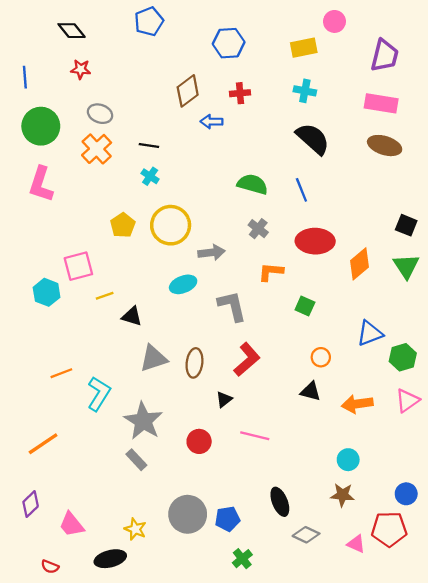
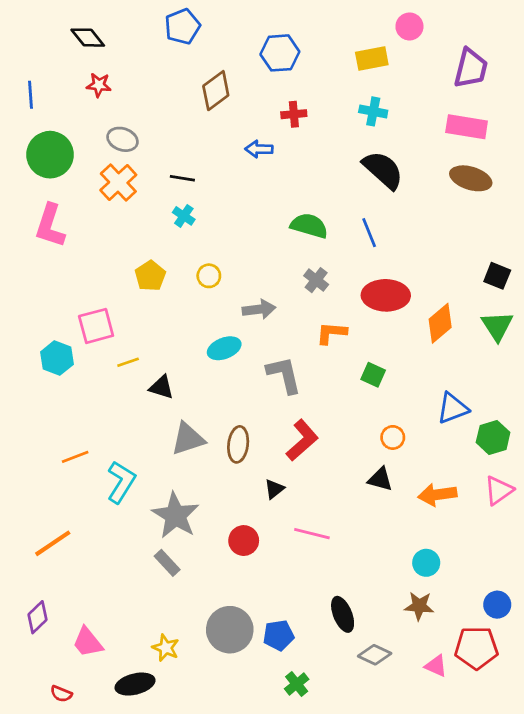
brown diamond: (188, 91) -> (216, 91), moved
yellow circle: (171, 225) -> (209, 276), size x0.5

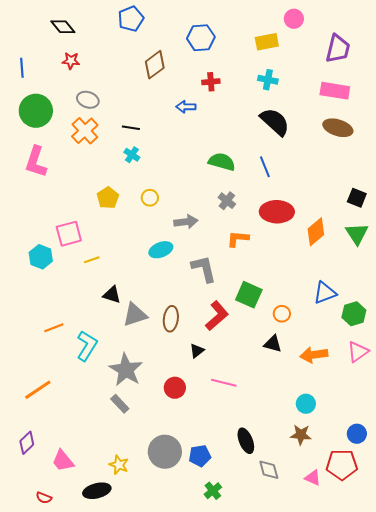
green square: (373, 375) -> (249, 295), moved, size x1.5
black triangle: (161, 387) -> (112, 295), moved
gray diamond: (375, 655) -> (269, 470), turned 50

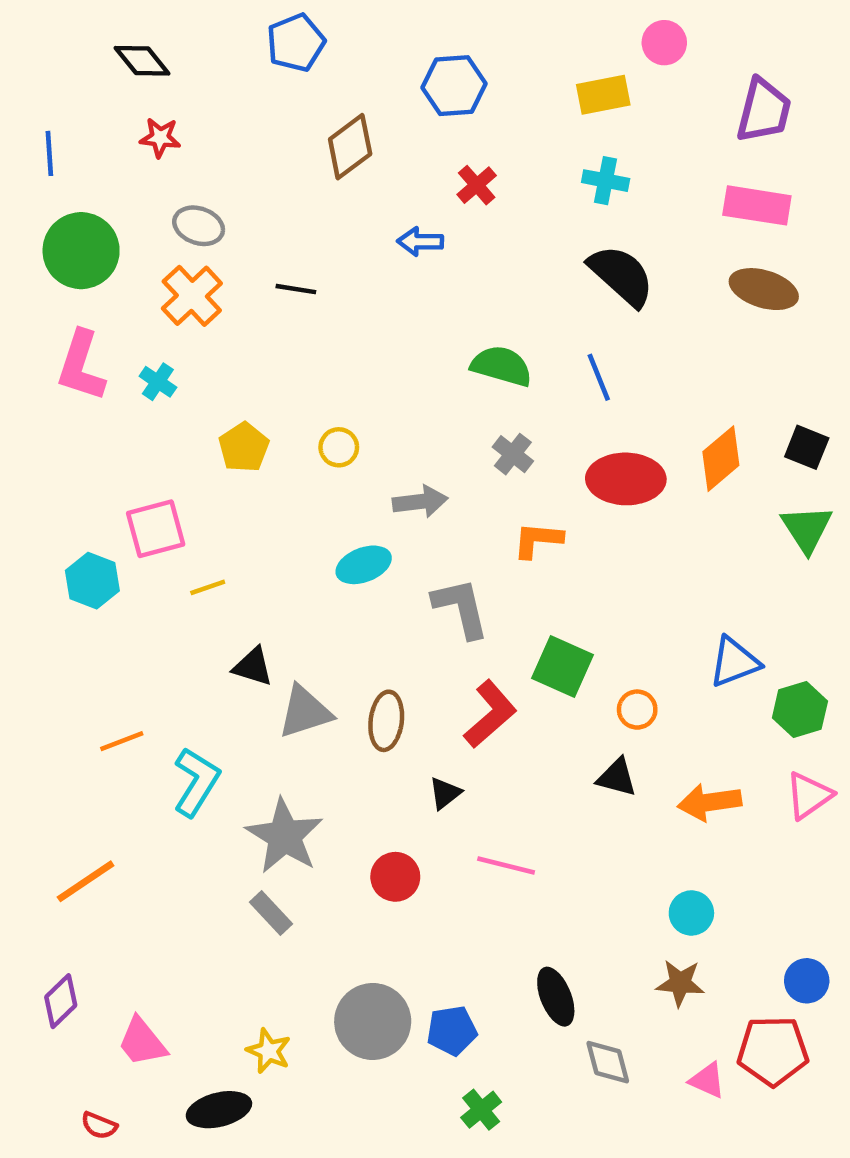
red cross: (211, 82) -> (477, 185), turned -36
cyan cross: (132, 155) -> (158, 382), moved
orange diamond: (316, 232) -> (721, 459), moved

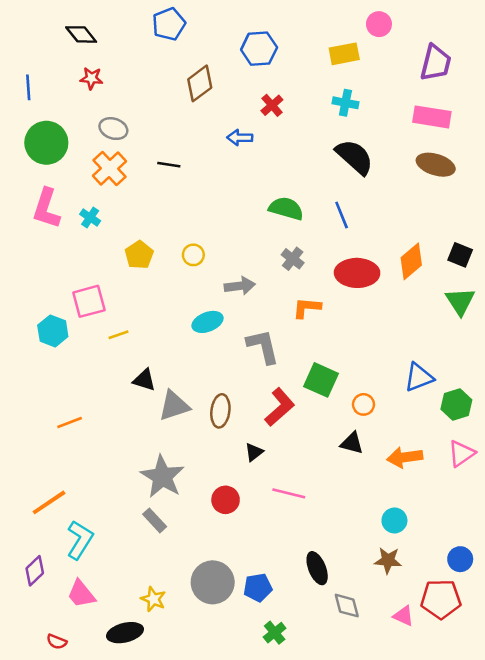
cyan L-shape: (196, 782) -> (80, 540), moved

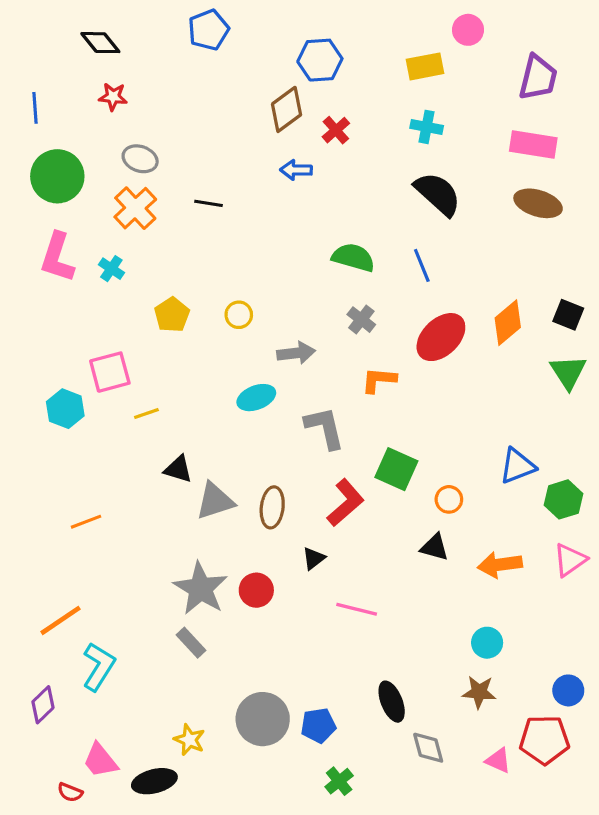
brown diamond: (200, 83) -> (287, 109), moved
red ellipse: (357, 273) -> (441, 337), turned -45
red circle: (226, 500) -> (256, 590), moved
pink trapezoid: (81, 594) -> (100, 760), moved

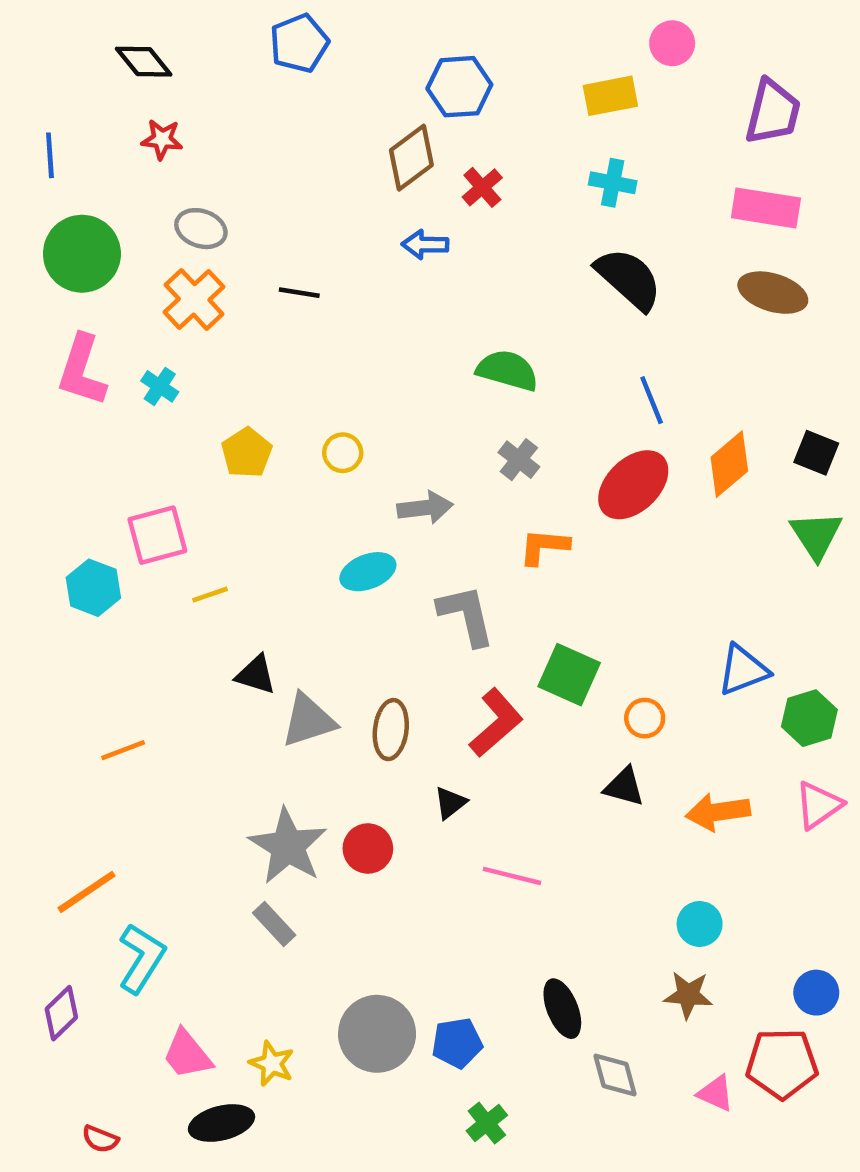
blue line: (422, 265) -> (652, 400), moved
pink trapezoid: (100, 760) -> (187, 1054), moved

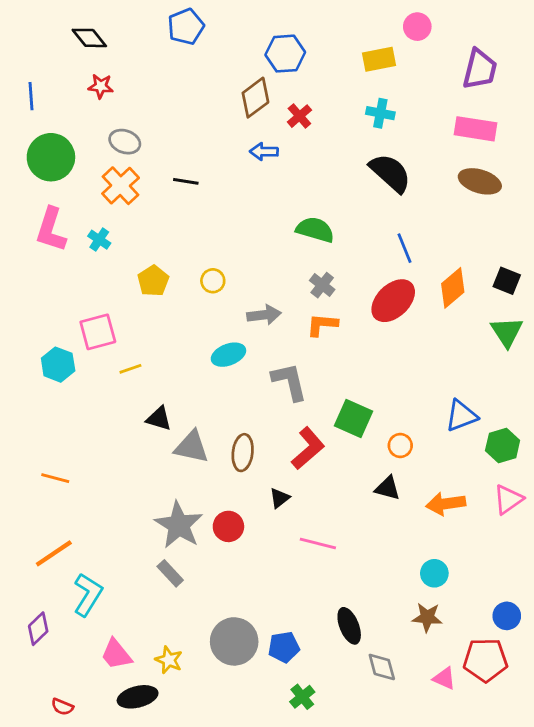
orange L-shape: (544, 547) -> (322, 325), moved
gray triangle: (308, 720) -> (192, 447), turned 30
orange line: (123, 750) -> (55, 478), moved, turned 36

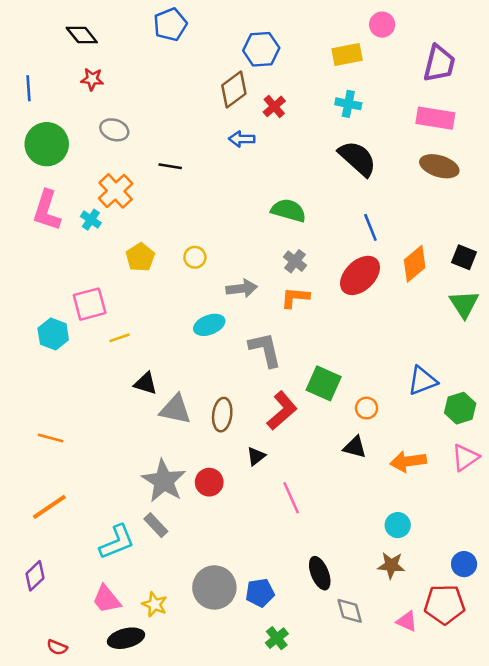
orange cross: (121, 186) -> (116, 191), moved
pink line: (318, 543) -> (291, 498), turned 52
cyan L-shape: (88, 595) -> (117, 542), moved, turned 36

